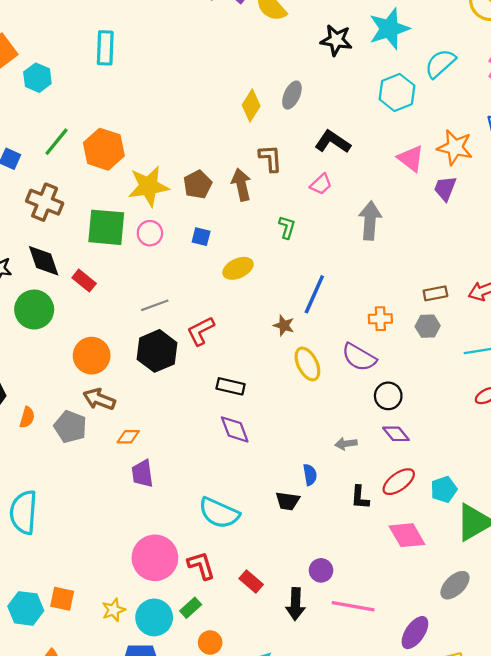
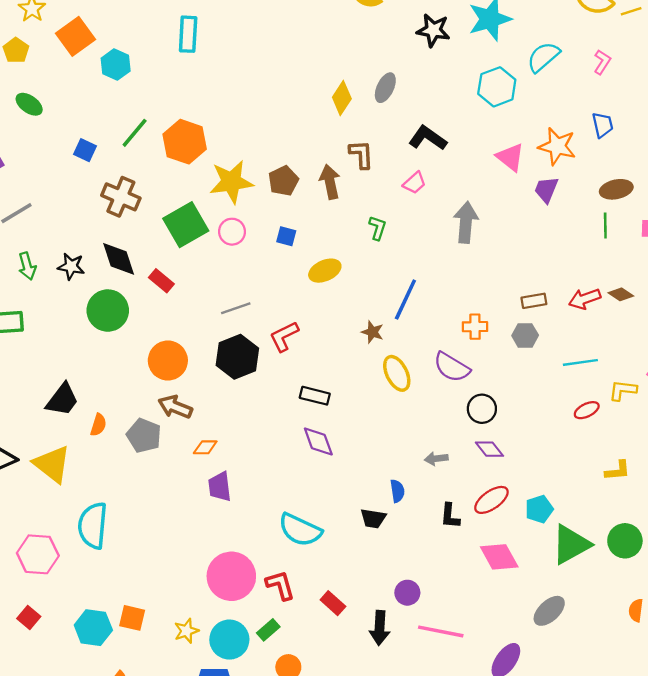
green square: (106, 227) -> (186, 225), turned -36

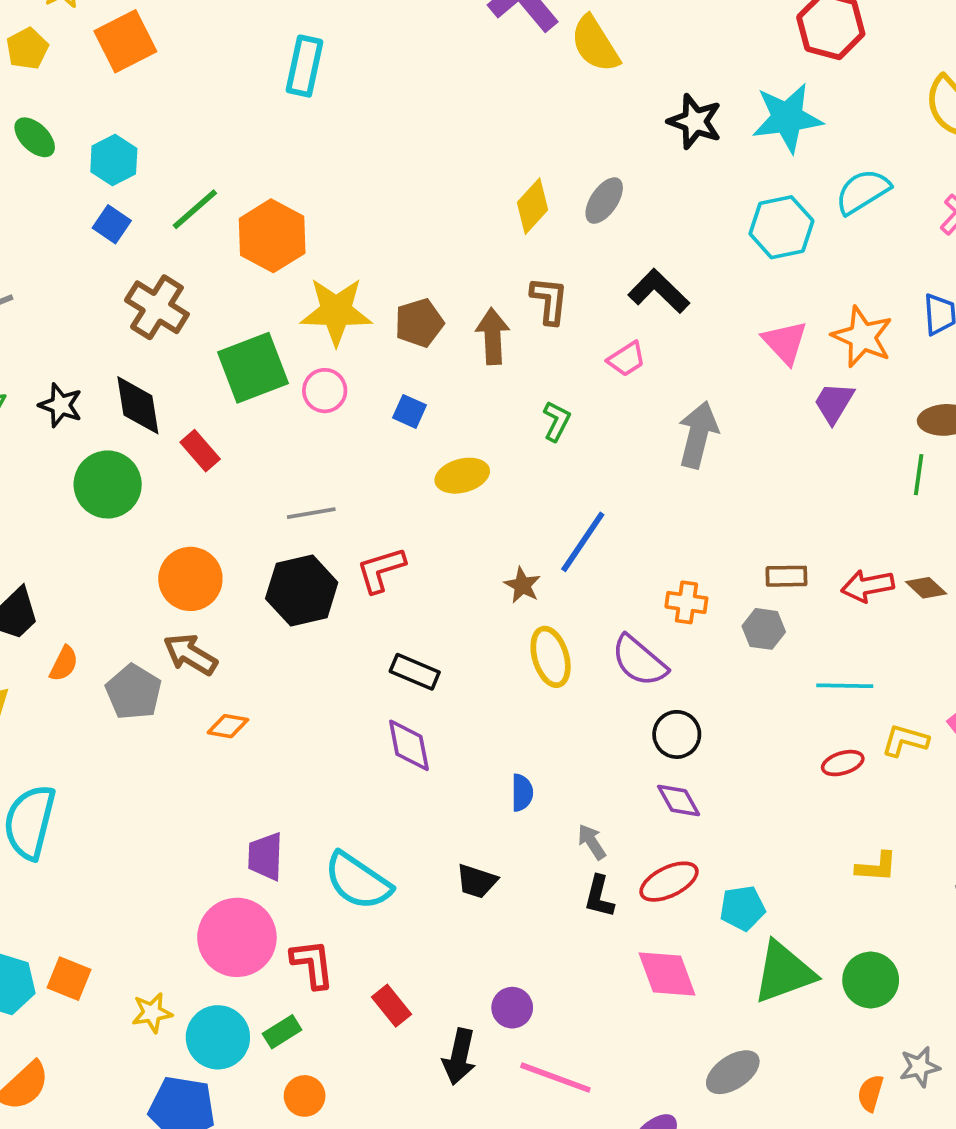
cyan hexagon: (116, 65) -> (114, 160), moved
gray arrow: (436, 459) -> (592, 842), moved, turned 55
purple trapezoid: (220, 487) -> (265, 856), moved
blue semicircle: (397, 491) -> (522, 793), moved

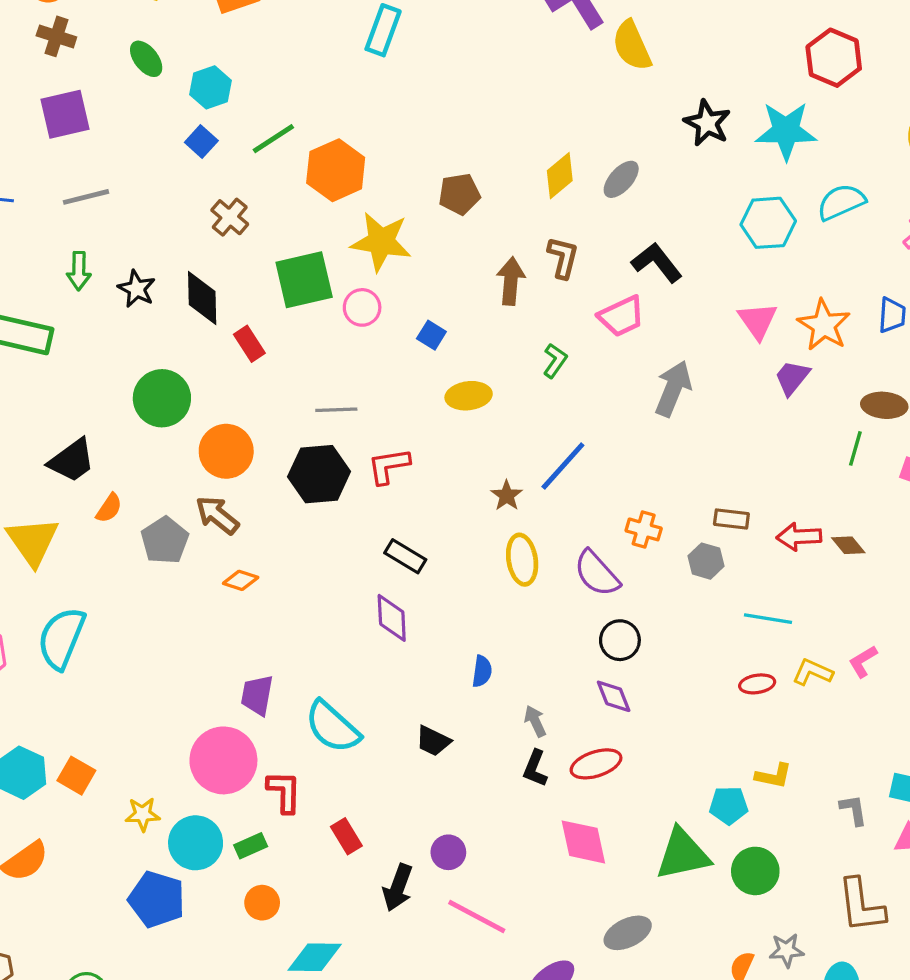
brown cross: (157, 307) -> (230, 217), size x0.7
brown pentagon: (419, 323) -> (459, 194), moved
pink trapezoid: (627, 359) -> (621, 316), size x1.4
green circle: (108, 484) -> (162, 398), moved
cyan pentagon: (743, 908) -> (729, 805), moved

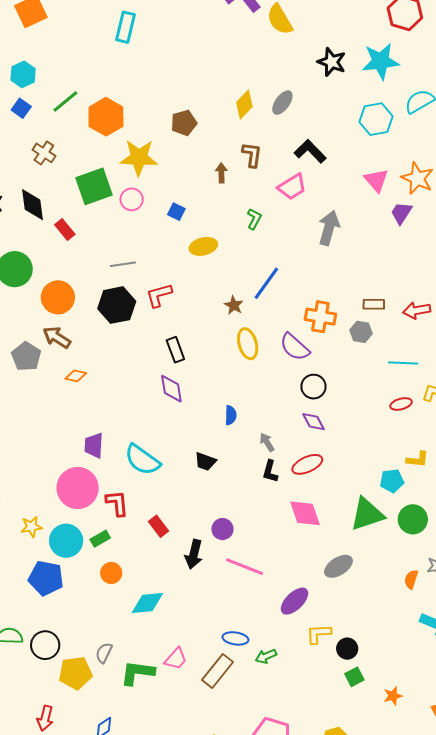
brown arrow: (511, 281) -> (221, 173), size x0.7
orange cross: (644, 529) -> (320, 317), size x1.4
black rectangle: (405, 556) -> (175, 350), turned 45

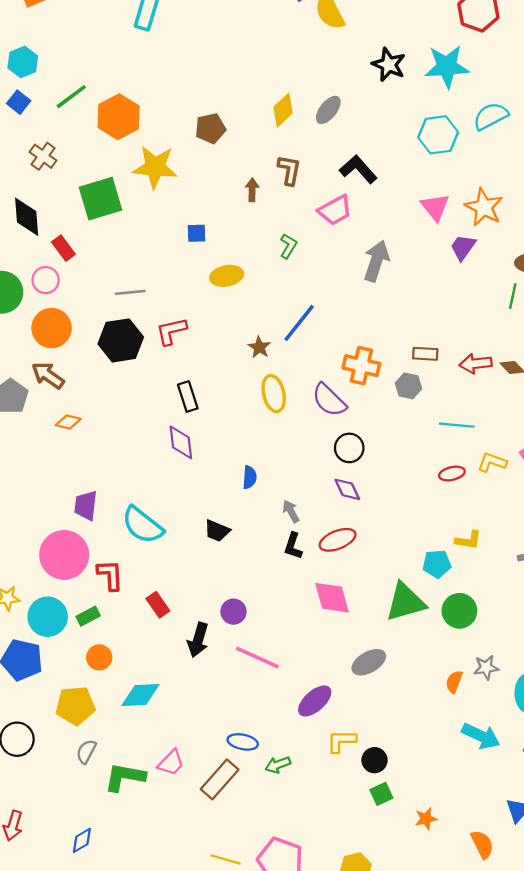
pink circle: (132, 199) -> (46, 280), moved
blue square: (176, 212) -> (197, 233), turned -30
yellow pentagon: (75, 673) -> (75, 706), moved

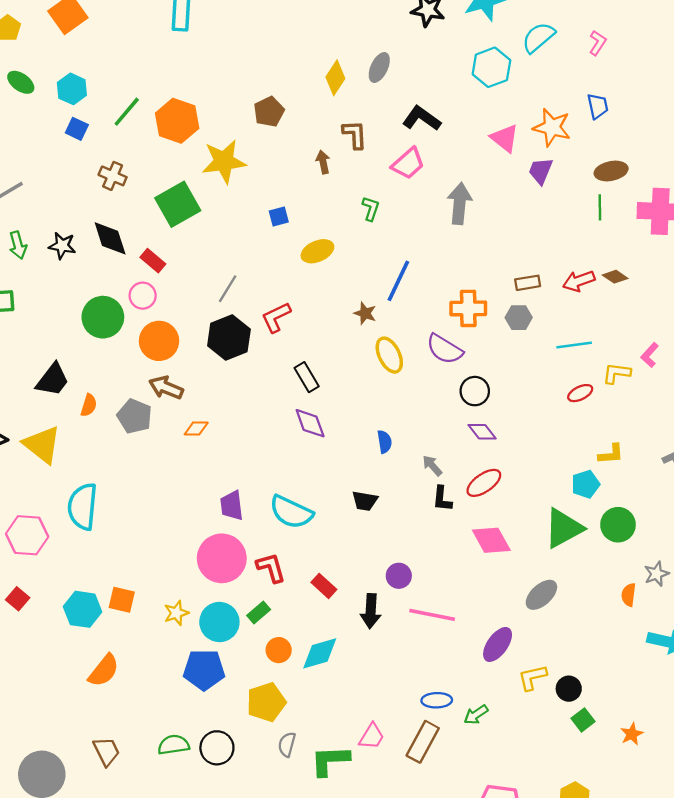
gray line: (130, 292) -> (228, 289), turned -40
cyan diamond: (140, 695) -> (320, 653), moved

